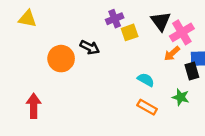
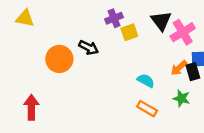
orange arrow: (172, 54) -> (179, 68), moved

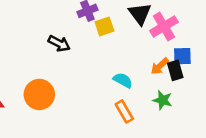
orange circle: (59, 59) -> (39, 94), moved
orange rectangle: (147, 109) -> (124, 111), turned 30

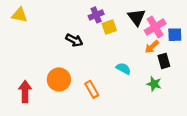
blue square: (182, 56) -> (175, 35), moved
orange arrow: (160, 66) -> (152, 47), moved
orange rectangle: (124, 111) -> (92, 89), moved

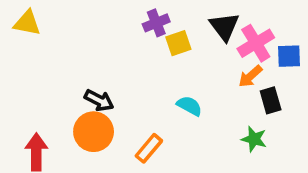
black arrow: (74, 40) -> (99, 100), moved
cyan semicircle: (123, 69) -> (189, 106), moved
orange rectangle: (92, 89) -> (149, 148), turned 70

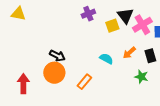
yellow square: (178, 43) -> (112, 26), moved
orange arrow: (250, 76) -> (129, 53), moved

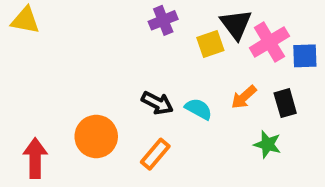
black arrow: (57, 56) -> (157, 103), moved

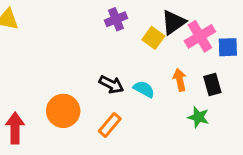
black triangle: (236, 24) -> (173, 22), turned 32
yellow square: (210, 44) -> (153, 38), turned -35
orange arrow: (244, 97) -> (180, 80), turned 120

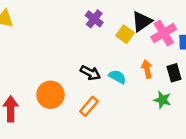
purple cross: (116, 19) -> (94, 19), turned -30

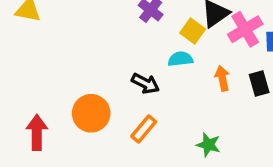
cyan semicircle: (117, 77) -> (180, 59), moved, turned -36
green star: (162, 100) -> (208, 145), moved

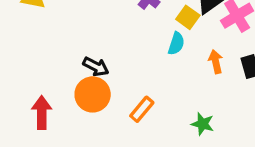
cyan semicircle: (180, 59) -> (176, 44), turned 115
black arrow: (145, 83) -> (96, 67), moved

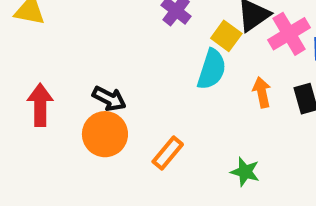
cyan semicircle: (176, 44) -> (212, 69), size x1.4
red arrow: (42, 113) -> (40, 105), moved

